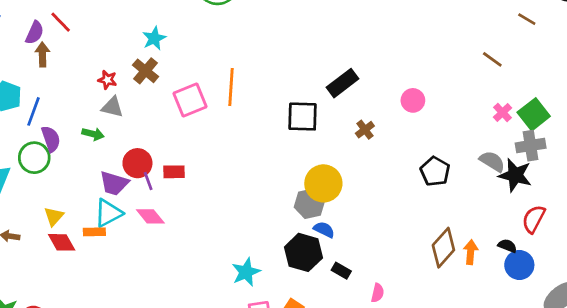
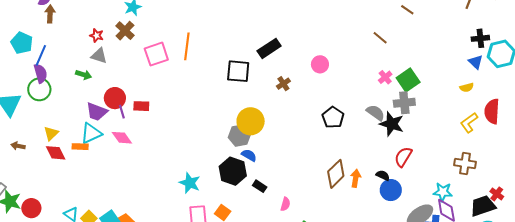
purple semicircle: (51, 139) -> (41, 73), moved
cyan star: (246, 272) -> (190, 183), turned -30

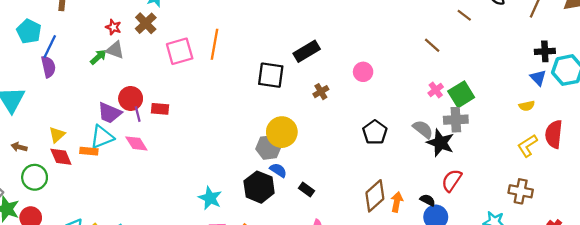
green arrow: (84, 75) -> (98, 57), moved, turned -63
green circle: (39, 89) -> (35, 177), moved
black rectangle: (260, 186) -> (306, 190), moved

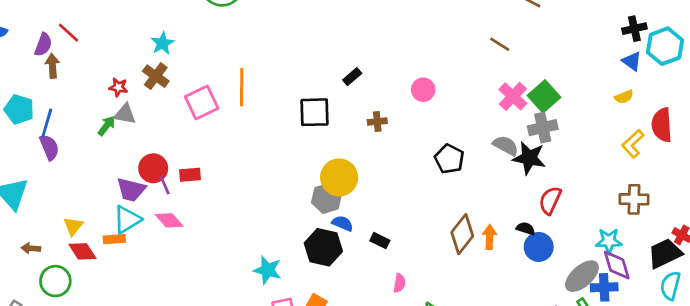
black rectangle: (307, 51) -> (352, 77), size x0.6
pink cross: (436, 90) -> (513, 96), size x1.5
brown cross: (321, 92) -> (377, 122), turned 35

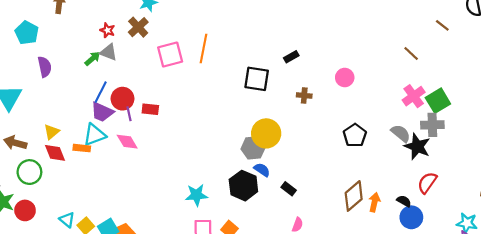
blue line: (47, 123) -> (101, 92), moved
brown arrow: (31, 248) -> (15, 143), size x1.5
cyan star: (268, 270) -> (196, 195), turned -30

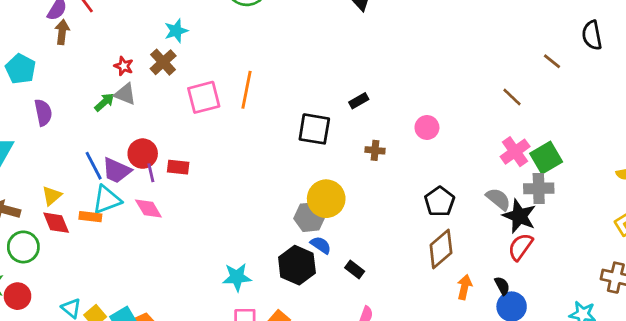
blue line: (101, 92) -> (94, 166), moved, turned -55
red semicircle: (427, 183) -> (520, 247), moved
brown diamond: (354, 196) -> (441, 249), moved
black semicircle: (404, 201) -> (502, 286), turned 32

